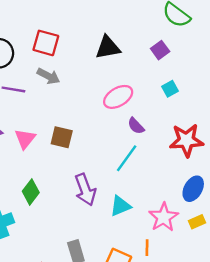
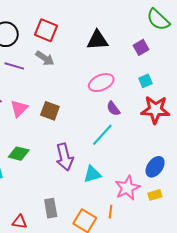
red star: (186, 140) -> (155, 110), moved
green diamond: (31, 192) -> (19, 154), turned 60

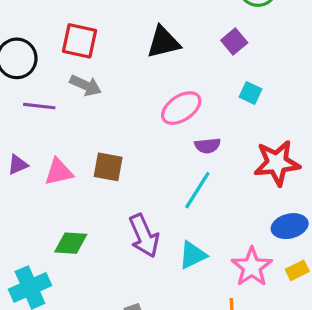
cyan square: (145, 81) -> (251, 93), turned -32
pink triangle: (19, 108) -> (59, 172), turned 42
purple semicircle: (113, 109) -> (207, 146), turned -49
red star: (155, 110) -> (277, 163), moved
blue ellipse: (155, 167) -> (290, 226), turned 50

